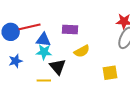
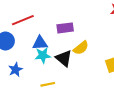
red line: (30, 27) -> (23, 20), moved
black triangle: (58, 67) -> (64, 58), moved

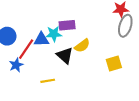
red line: (23, 20) -> (26, 49), moved, turned -35
cyan star: (43, 55) -> (54, 34), moved

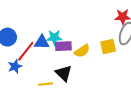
purple rectangle: (67, 25) -> (63, 46), moved
black triangle: (65, 55) -> (64, 73), moved
yellow square: (114, 63) -> (108, 46), moved

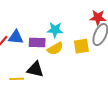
cyan star: (54, 38) -> (55, 30), moved
black triangle: (64, 73) -> (35, 69), turned -36

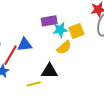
purple rectangle: (37, 43) -> (49, 21), moved
yellow square: (81, 46) -> (76, 31), moved

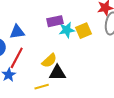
blue triangle: (25, 45) -> (17, 32), moved
yellow semicircle: (64, 47) -> (49, 61), moved

